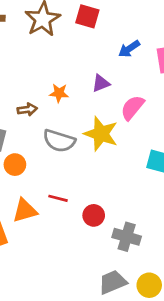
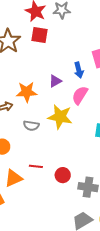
blue arrow: (129, 49) -> (79, 70), moved, turned -63
orange star: (59, 93) -> (27, 92), size x1.5
gray semicircle: (59, 141) -> (31, 126), size x0.7

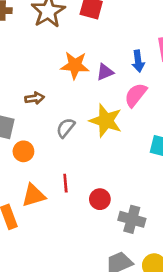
orange star: (27, 92) -> (75, 65), moved
gray semicircle: (31, 126) -> (66, 128), turned 112
red line: (36, 166) -> (65, 183), turned 72

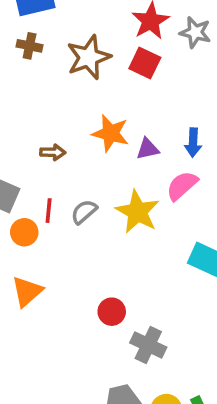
brown arrow: (35, 98) -> (53, 152), moved
red line: (65, 183) -> (49, 211), moved
orange triangle: (34, 195) -> (27, 291), turned -35

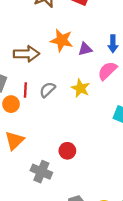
brown arrow: (53, 152) -> (26, 54), size x1.6
yellow star: (137, 212) -> (81, 88), size x0.7
gray cross: (148, 345) -> (41, 172), moved

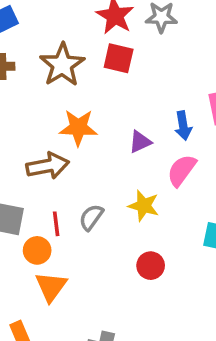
orange star: (62, 40) -> (78, 128), moved
orange triangle: (14, 141) -> (51, 287), moved
red circle: (67, 151) -> (151, 266), moved

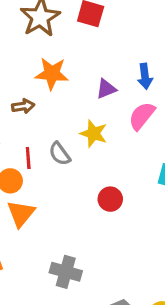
brown arrow: (48, 166) -> (23, 106), size x0.6
yellow star: (144, 206) -> (94, 133), moved
gray semicircle: (91, 217) -> (60, 154), turned -75

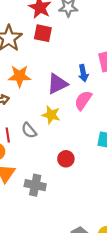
purple triangle: (106, 89) -> (57, 84), size x1.5
gray cross: (66, 272) -> (35, 185), moved

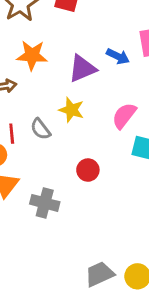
blue arrow: (83, 73) -> (118, 56), turned -56
pink semicircle: (83, 100) -> (124, 116), moved

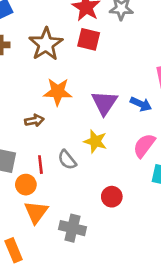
blue arrow: (118, 56) -> (141, 104), moved
purple triangle: (82, 69) -> (104, 103), turned -32

